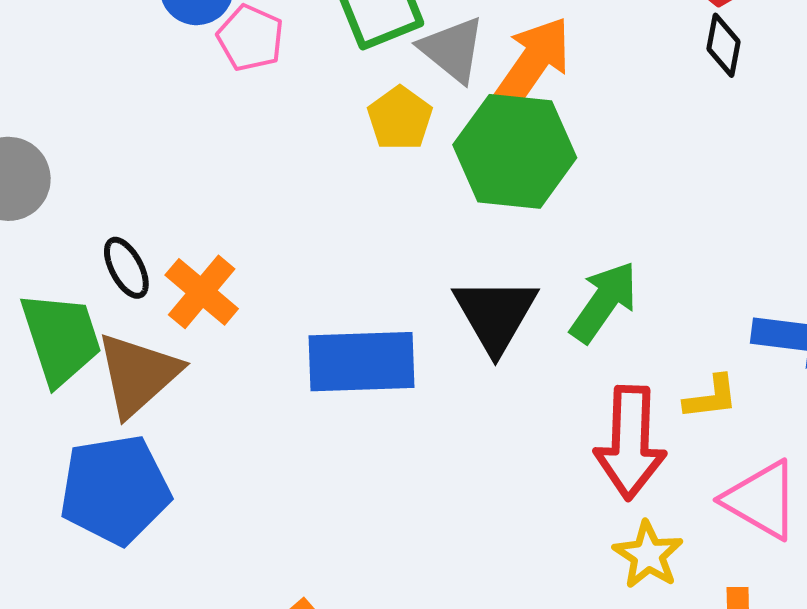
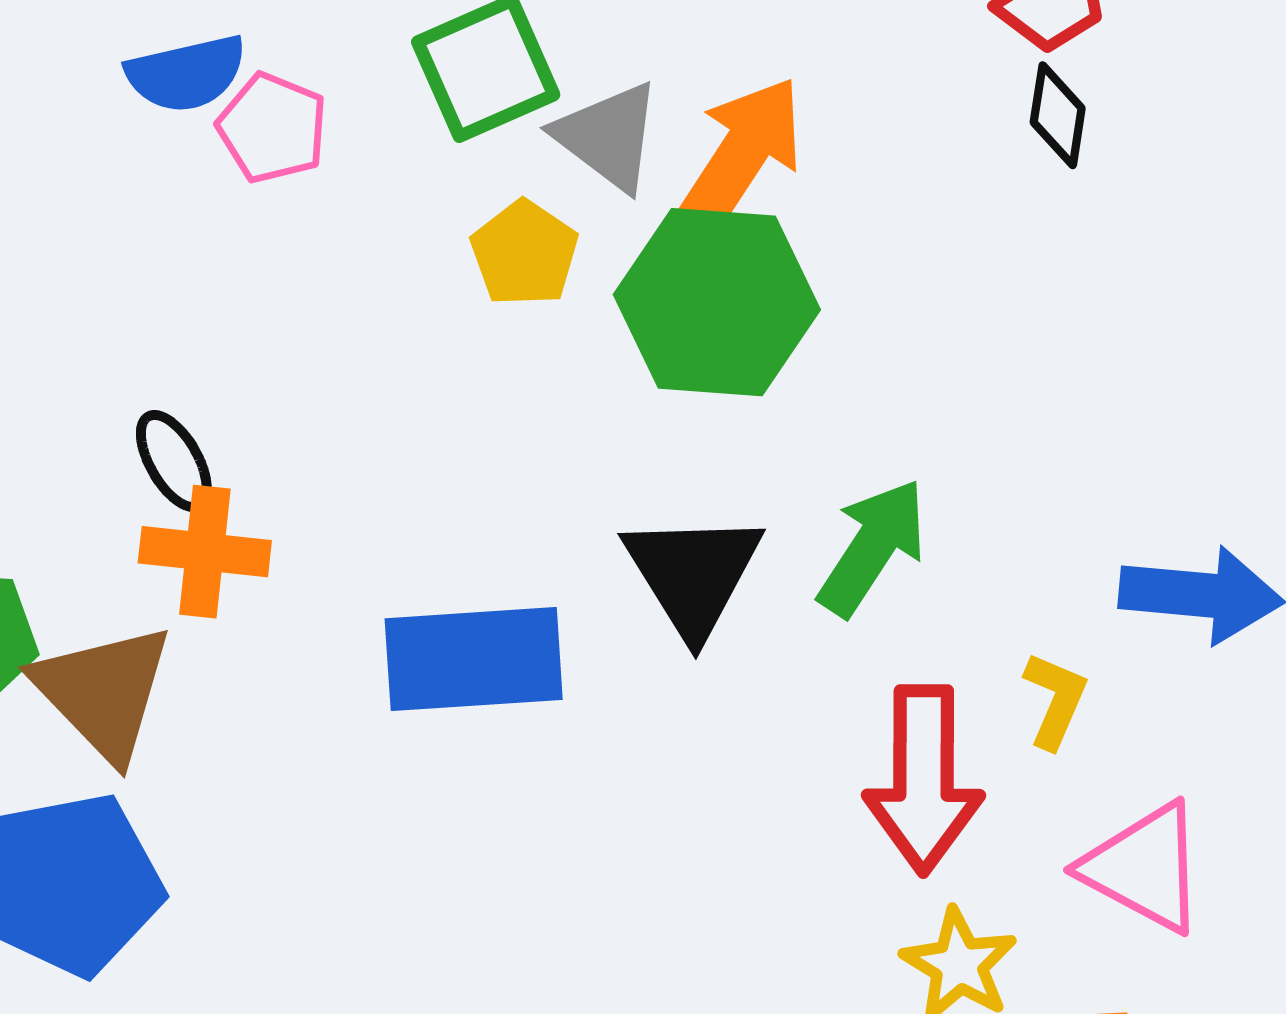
black ellipse: (126, 268) -> (174, 461), moved
orange cross: (202, 292) -> (205, 552), turned -32
brown triangle: (138, 374) -> (103, 692), turned -30
yellow L-shape: (711, 397) -> (1055, 700), turned -58

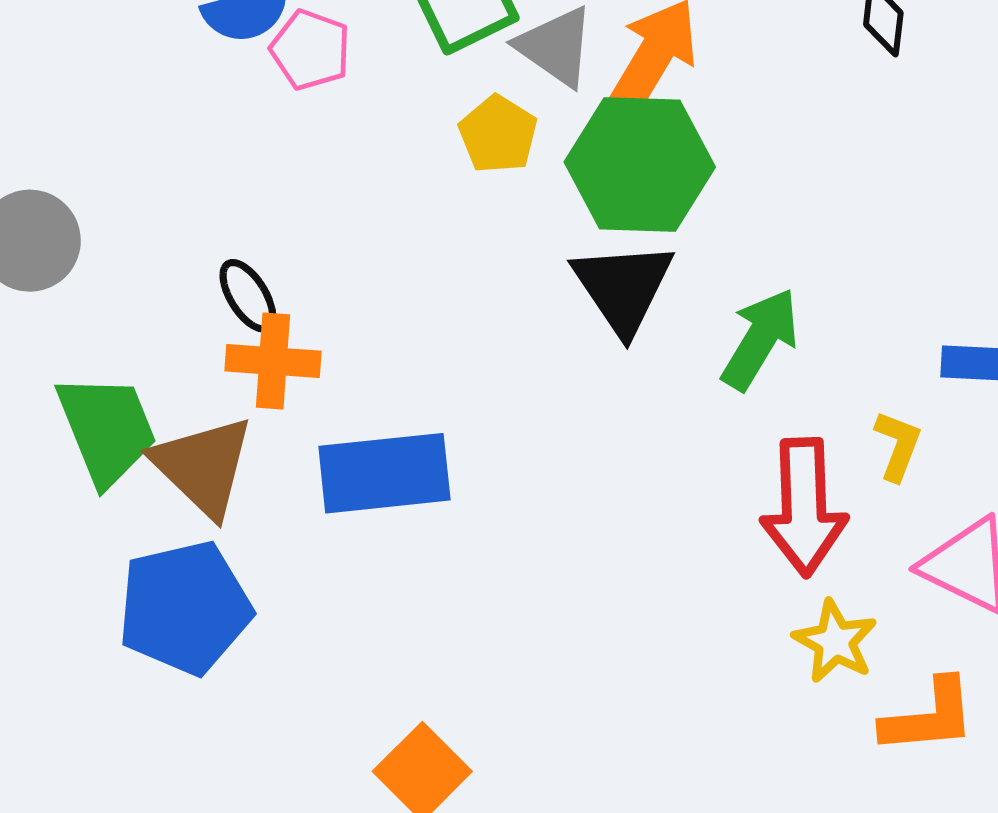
black triangle: (693, 574) -> (623, 288), moved
blue rectangle: (474, 659) -> (384, 473), moved

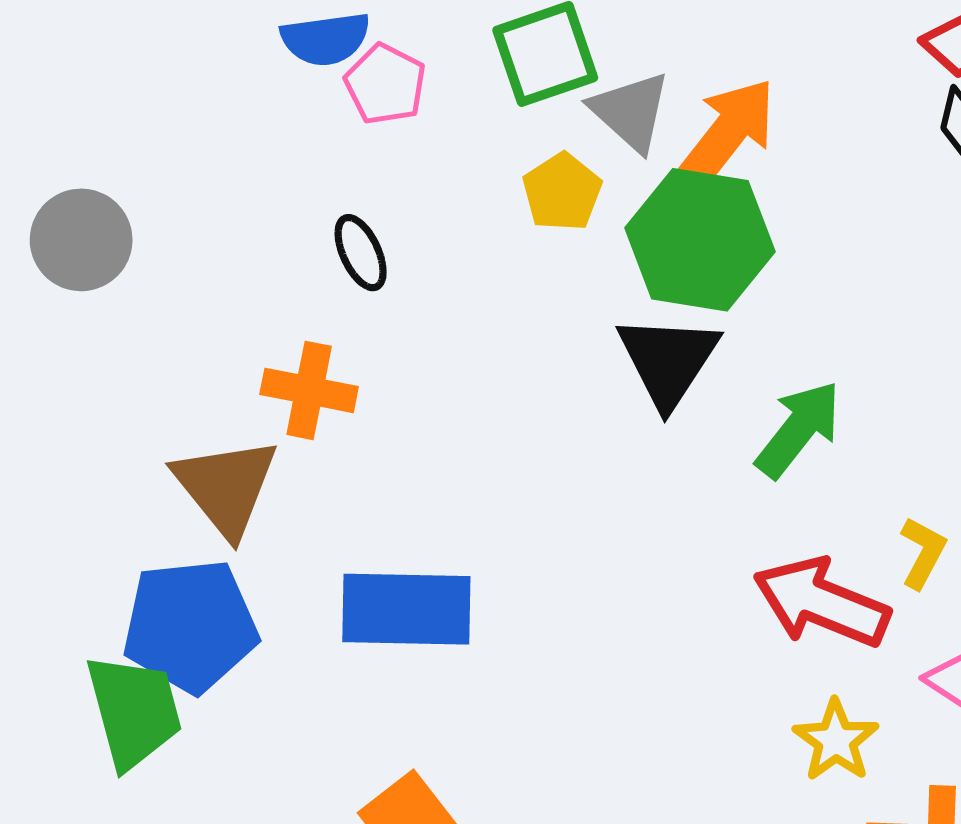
black ellipse: (248, 296) -> (361, 253), moved
green trapezoid: (107, 429) -> (134, 711), moved
blue rectangle: (384, 473) -> (406, 609), moved
red arrow: (804, 507) -> (821, 602), turned 107

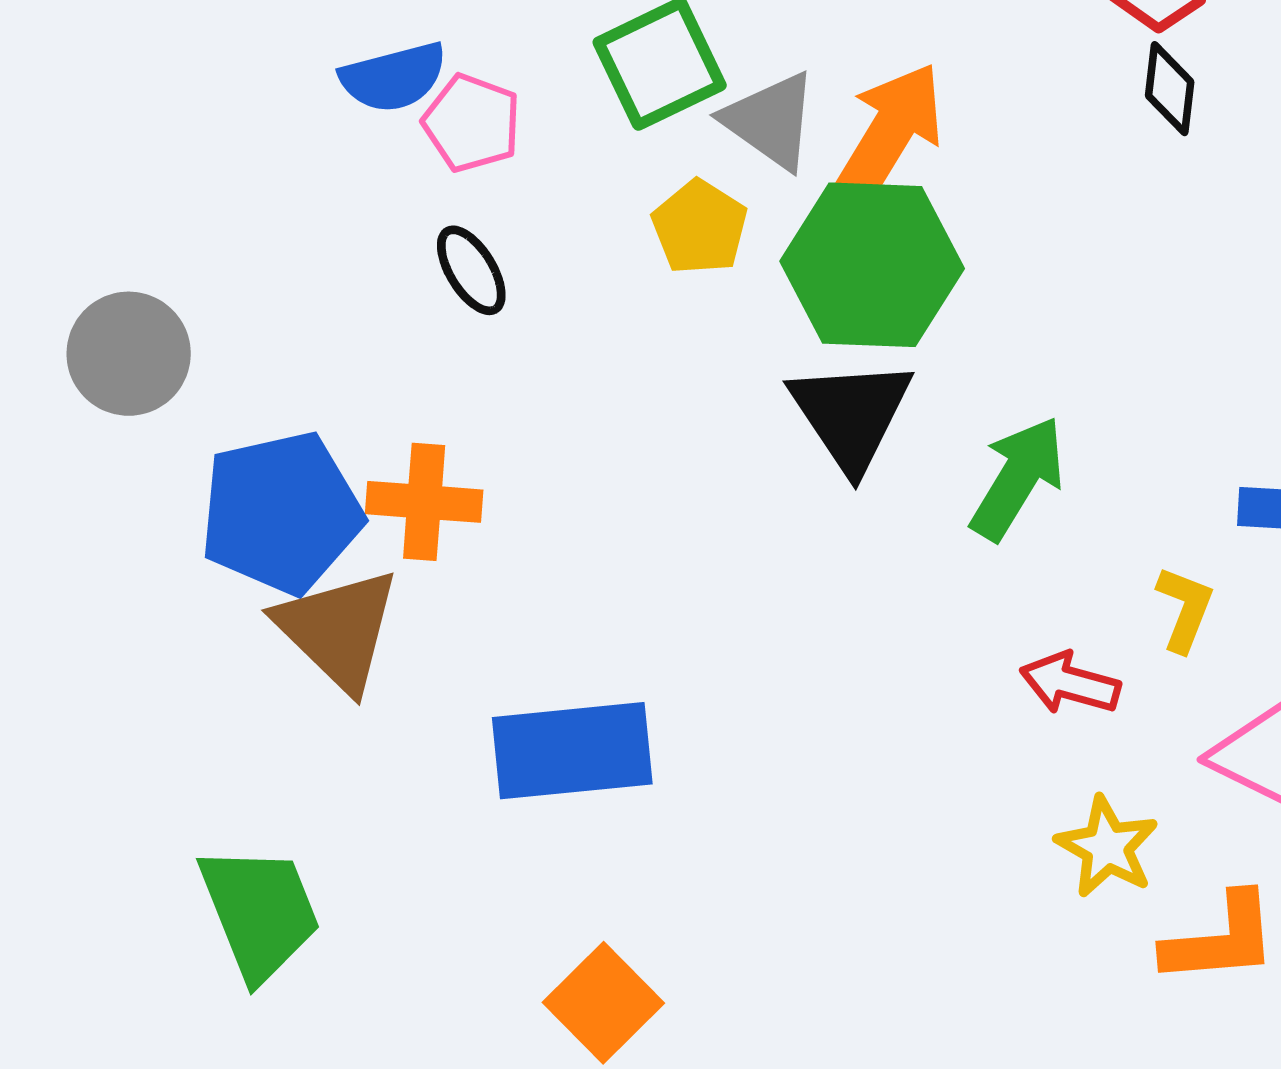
black ellipse: (361, 253) -> (471, 270), moved
red arrow: (821, 602) -> (1070, 683), size x0.6
blue pentagon: (190, 626) -> (281, 513), moved

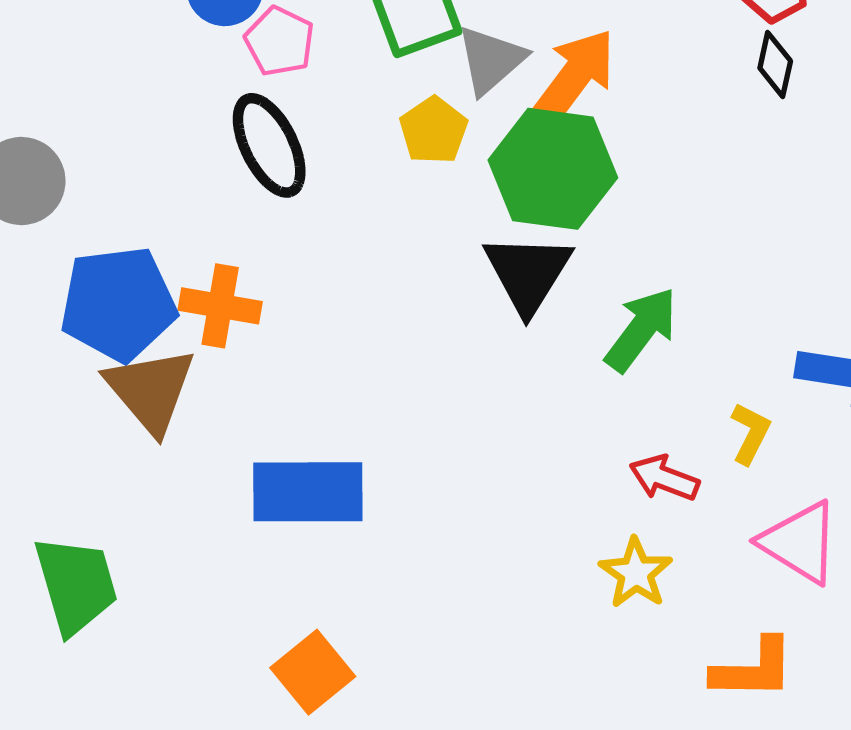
gray triangle: (770, 121) -> (491, 60), turned 38
black ellipse: (471, 270) -> (269, 145), size x1.6
yellow star: (1107, 847) -> (636, 573), moved

